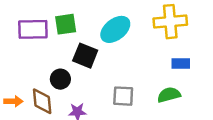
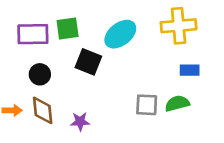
black circle: (60, 79) -> (40, 74), moved
gray square: (123, 96) -> (147, 105), moved

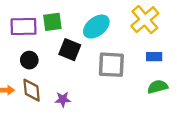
yellow cross: (179, 26) -> (145, 20), turned -36
green semicircle: (177, 103) -> (158, 87), moved
gray square: (147, 105) -> (111, 65), moved, size x1.4

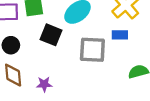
blue rectangle: (154, 57) -> (120, 35), moved

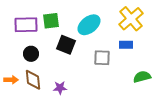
gray square: (92, 50) -> (102, 58), size x0.7

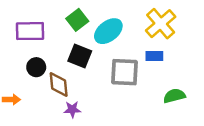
green square: (51, 21) -> (77, 20), moved, turned -30
gray square: (102, 58) -> (125, 72), size x1.4
brown diamond: (33, 80) -> (59, 85), moved

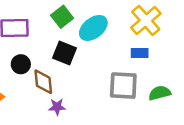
gray square: (125, 72) -> (123, 86), moved

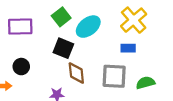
black circle: (21, 64) -> (21, 67), moved
brown diamond: (43, 82) -> (76, 73), moved

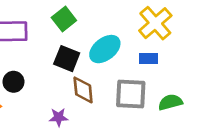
cyan ellipse: (88, 27) -> (105, 49), moved

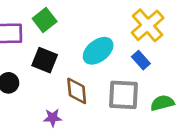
green square: (64, 19) -> (45, 20), moved
black square: (67, 59) -> (45, 60), moved
blue rectangle: (149, 59) -> (141, 60), turned 48

